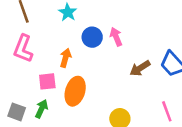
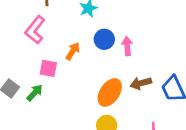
orange ellipse: (75, 91) -> (110, 92), moved

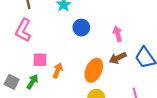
pink arrow: (127, 46) -> (118, 34), moved
orange arrow: (73, 51) -> (58, 71), moved

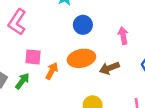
brown arrow: (118, 58) -> (109, 68), moved
orange ellipse: (94, 70) -> (81, 58), moved, turned 50

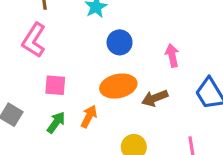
orange arrow: (52, 71) -> (89, 116), moved
green arrow: (22, 81) -> (56, 122), moved

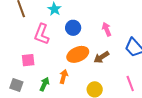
pink L-shape: (34, 40) -> (42, 34), moved
pink square: (55, 85) -> (28, 60), moved

